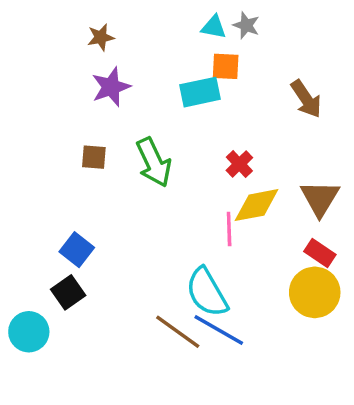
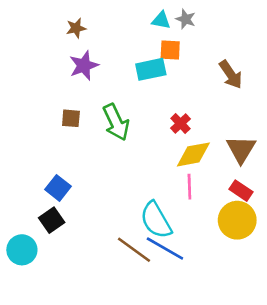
pink line: (229, 229) -> (189, 187), moved

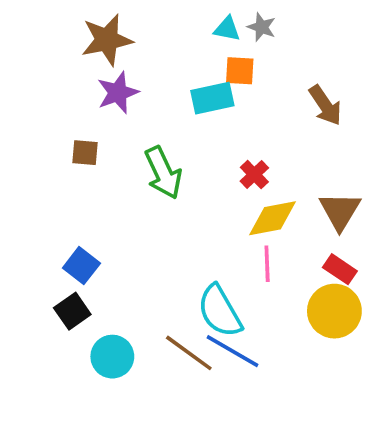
brown star: (76, 28) -> (107, 40), size x1.8
brown square: (71, 118) -> (85, 153), moved
cyan circle: (22, 250) -> (112, 357), moved

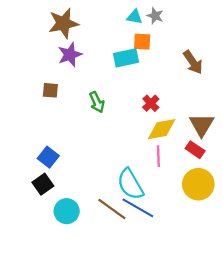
green arrow: (163, 173) -> (97, 102), size x0.7
red rectangle: (340, 269) -> (195, 150), moved

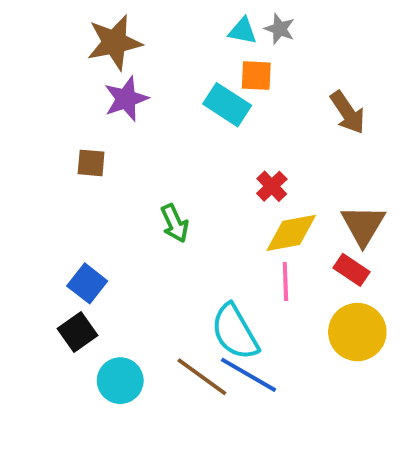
cyan rectangle: (126, 58) -> (227, 105), turned 45
green arrow: (97, 102) -> (175, 223), moved

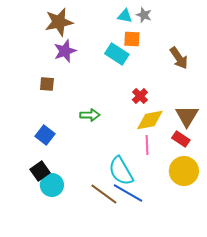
green arrow: (175, 223) -> (90, 115), turned -66
blue square: (87, 283) -> (45, 135), moved
cyan circle: (120, 381) -> (52, 185), moved

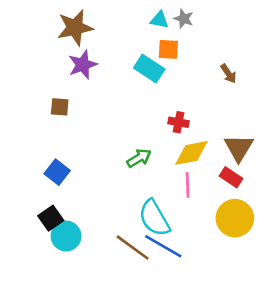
brown arrow: (179, 58) -> (228, 74), size x0.7
red cross: (140, 96) -> (179, 122), turned -35
green arrow: (90, 115) -> (139, 158), moved, turned -30

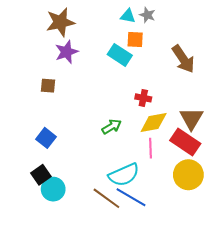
brown arrow: (228, 74) -> (183, 59), size x1.8
red rectangle: (231, 177) -> (185, 142), size x1.6
cyan semicircle: (154, 218) -> (124, 175), turned -84

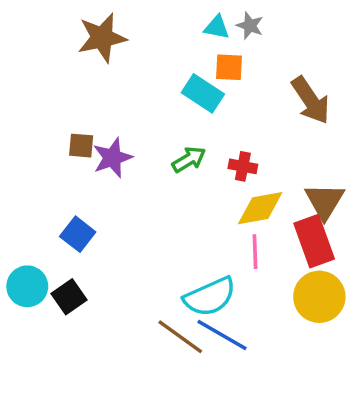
purple star: (66, 52) -> (112, 158), moved
green arrow: (112, 127) -> (189, 159), moved
red rectangle: (185, 142) -> (314, 241), turned 36
cyan circle: (53, 189) -> (27, 286), moved

